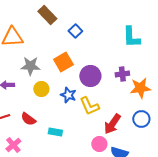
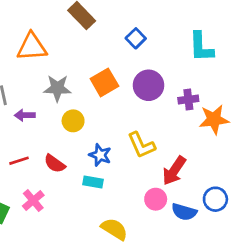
blue square: (75, 31) -> (136, 38), moved
purple circle: (90, 76) -> (149, 85), moved
blue star: (68, 95) -> (100, 155), moved
blue circle: (141, 119) -> (215, 199), moved

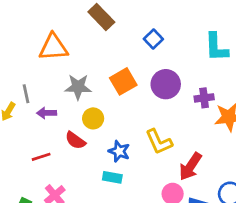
red semicircle: (55, 164) -> (75, 140), moved

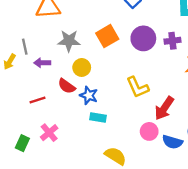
purple cross: (204, 98) -> (172, 41), moved
blue star: (119, 151) -> (89, 95), moved

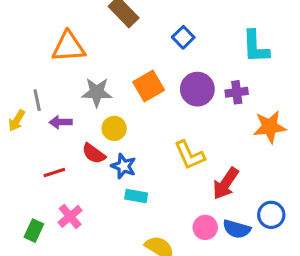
pink circle: (149, 131) -> (205, 227), moved

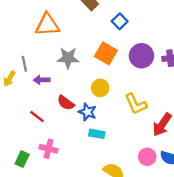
blue square: (183, 37) -> (120, 21), moved
orange square: (149, 86) -> (106, 53), turned -30
yellow circle: (114, 128) -> (100, 88), moved
red line: (54, 172) -> (37, 117), turned 56
pink cross: (70, 216) -> (48, 149), turned -36

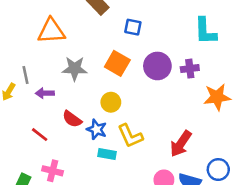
blue square: (120, 21) -> (133, 27), turned -35
yellow L-shape: (136, 104) -> (130, 136), moved

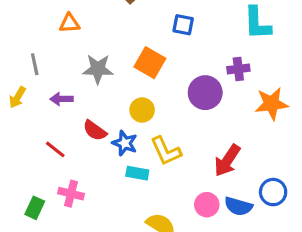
blue square: (133, 27) -> (183, 25), moved
orange triangle: (51, 31) -> (69, 23), size x0.6
purple circle: (157, 66) -> (205, 93), moved
gray line: (25, 75) -> (35, 64), moved

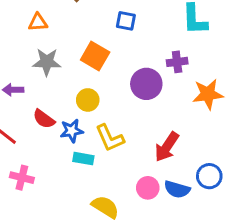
orange triangle: (69, 23) -> (38, 22), moved
blue star: (125, 143) -> (72, 131), turned -30

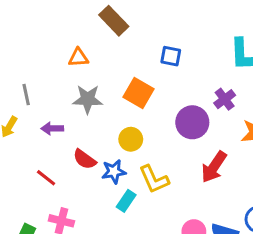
purple cross: (177, 62) -> (225, 99), turned -30
red arrow: (167, 147) -> (214, 167), moved
cyan rectangle: (83, 159) -> (126, 201), turned -66

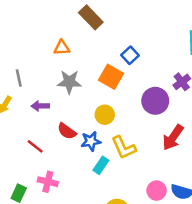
blue square: (171, 56) -> (130, 55), moved, turned 36

